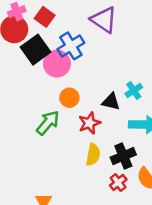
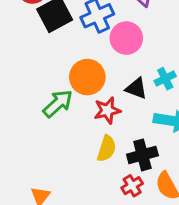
pink circle: (57, 64) -> (126, 38), moved
orange circle: (69, 98) -> (87, 77), size x1.5

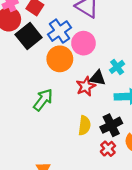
orange circle: (87, 77) -> (60, 59), moved
red star: (107, 110) -> (86, 86), moved

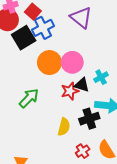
blue cross: (59, 31) -> (43, 28), moved
pink circle: (83, 43) -> (72, 62), moved
black cross: (111, 125) -> (89, 119), moved

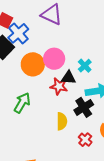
red star: (70, 91) -> (59, 86), turned -30

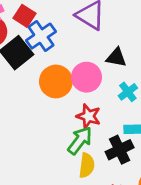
black triangle: (68, 78) -> (116, 57), moved
green arrow: (22, 103) -> (80, 141), moved

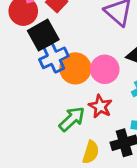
blue cross: (41, 36) -> (54, 58), moved
green arrow: (80, 141) -> (72, 119), moved

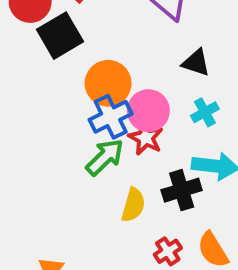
blue cross: (54, 58) -> (111, 117), moved
pink circle: (105, 69) -> (148, 111), moved

